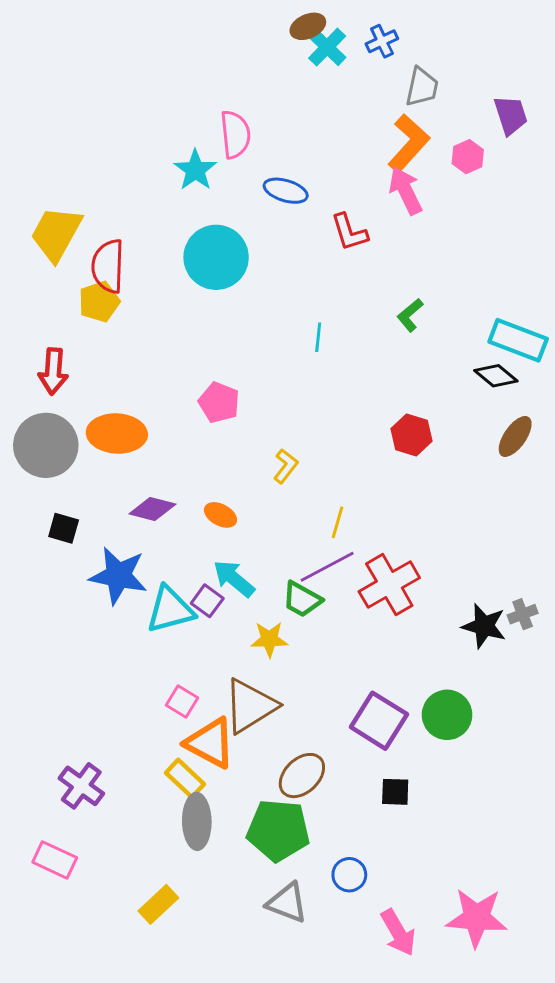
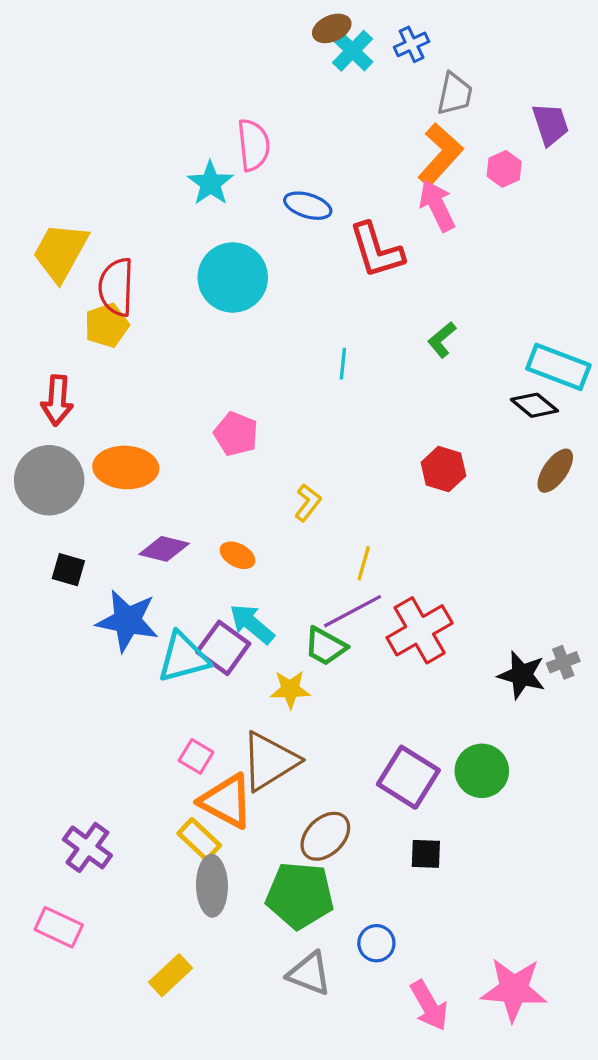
red L-shape: (349, 232) -> (376, 250), size x1.4
purple square: (207, 601) -> (223, 648), size x1.5

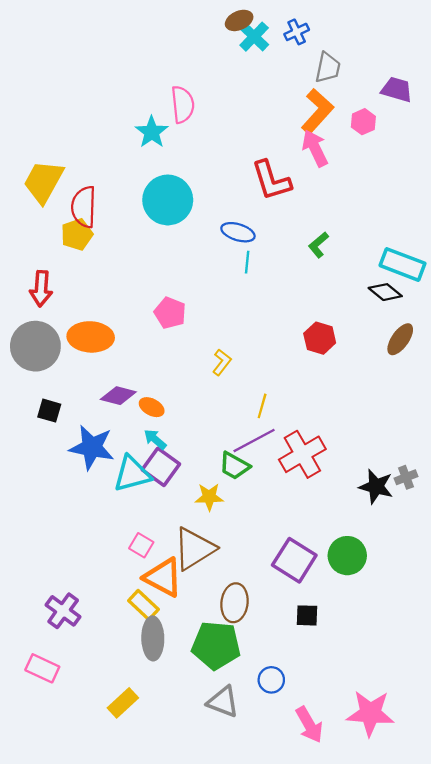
purple trapezoid: (550, 124) -> (397, 90), turned -56
blue ellipse: (308, 206) -> (238, 232), moved
orange ellipse: (238, 555) -> (152, 407), moved
cyan arrow: (252, 624) -> (155, 439), moved, size x0.7
brown ellipse: (325, 836) -> (234, 603), turned -39

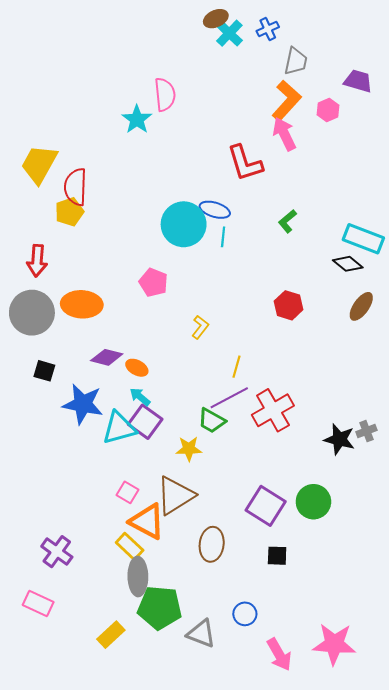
cyan circle: (168, 200) -> (184, 224), moved
green pentagon: (216, 645) -> (160, 608), moved

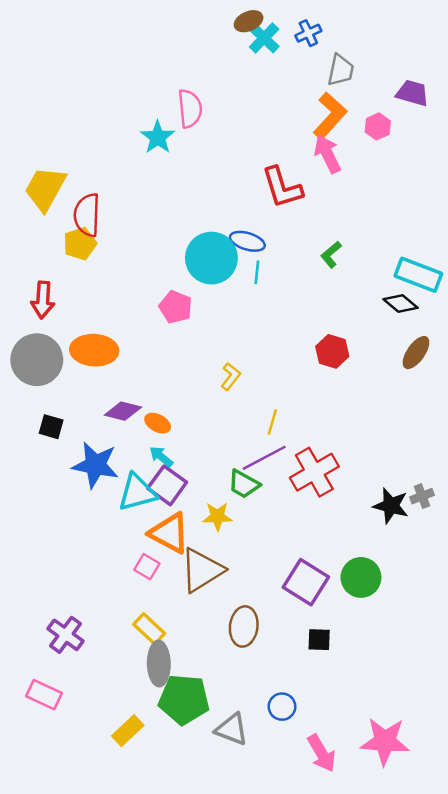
pink pentagon: (153, 282) -> (176, 307), moved
orange triangle: (147, 521) -> (170, 533), moved

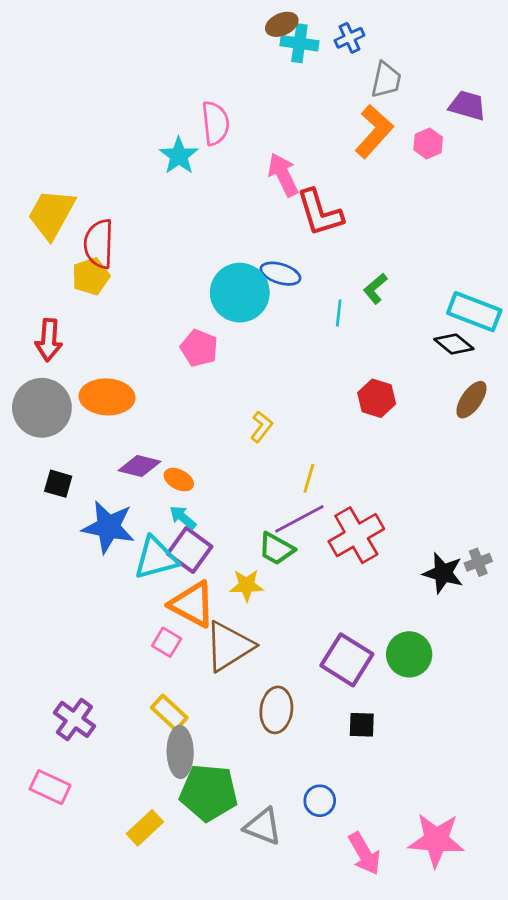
cyan cross: (264, 38) -> (299, 43), turned -36
pink arrow: (327, 154) -> (283, 175), moved
cyan line: (257, 272) -> (339, 313), moved

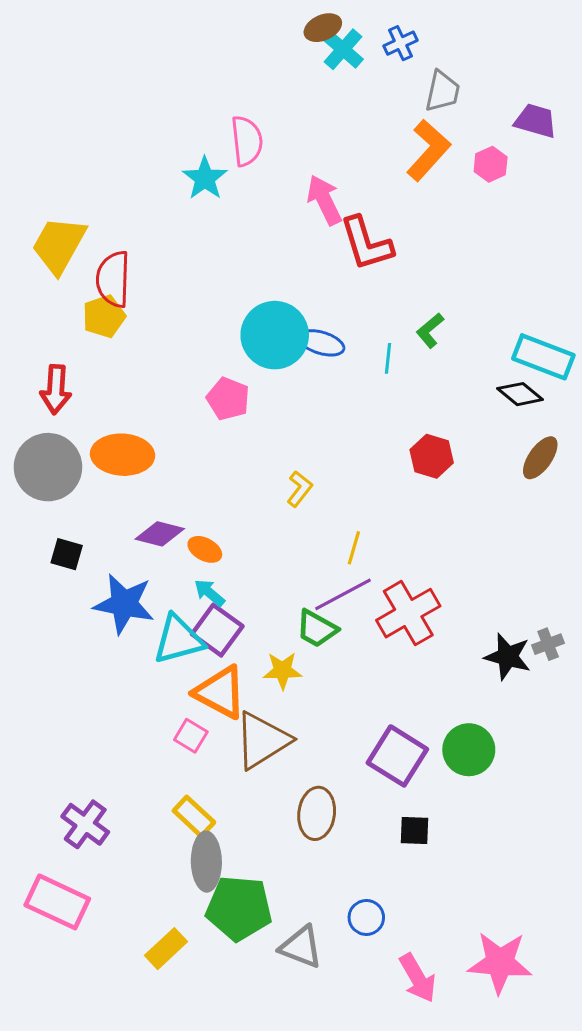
cyan cross: (299, 43) -> (343, 49), turned 33
blue ellipse: (280, 274) -> (321, 343), moved
pink rectangle: (50, 787) -> (57, 902), size x1.4

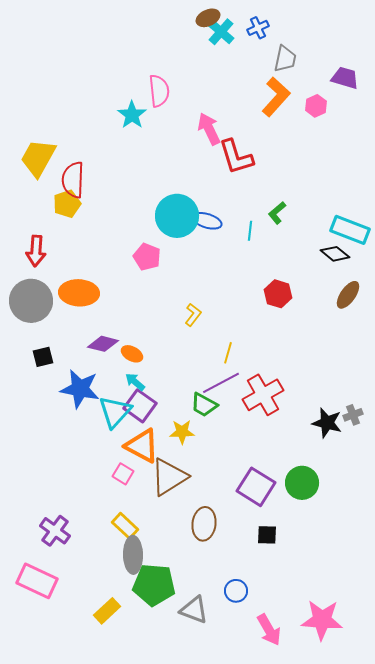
black square: (67, 554) -> (43, 357), turned -30
cyan triangle: (178, 639) -> (115, 412), turned -33

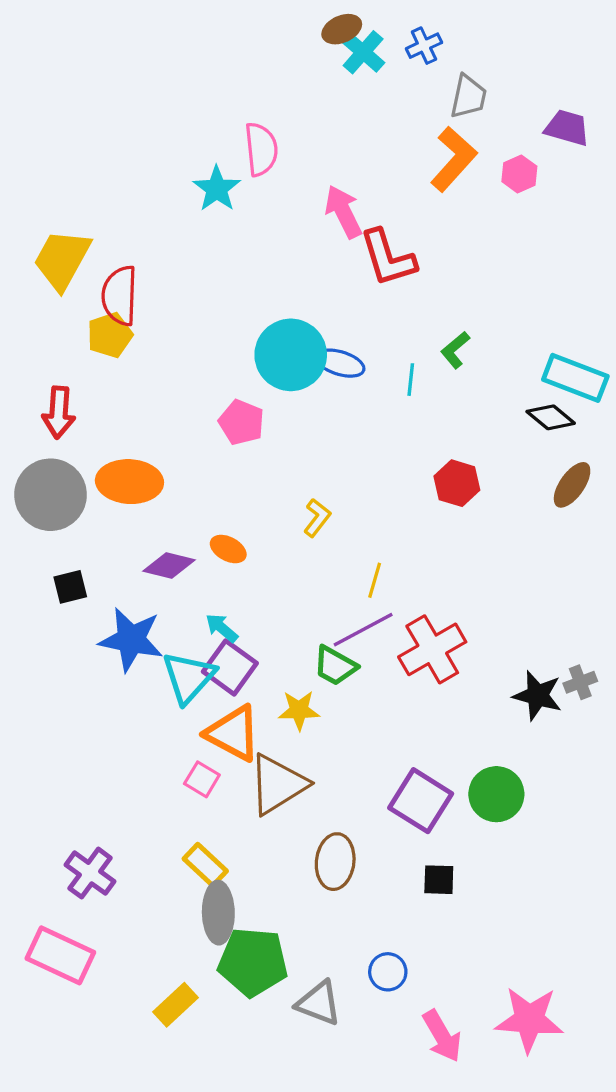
orange ellipse: (132, 354) -> (228, 549), moved

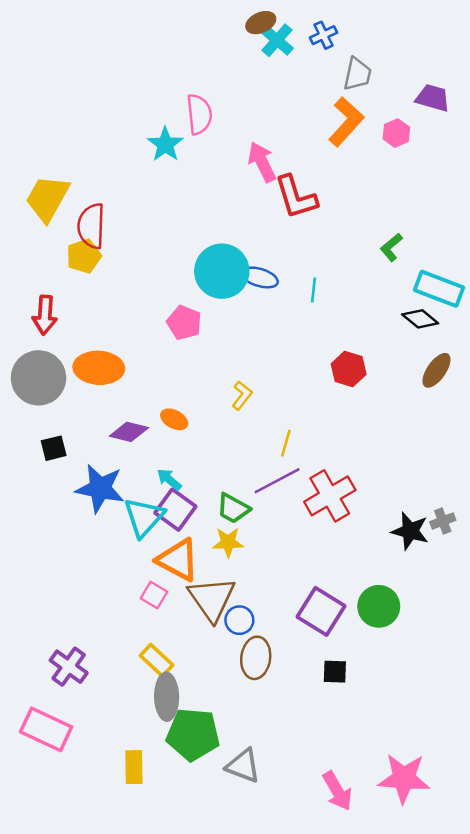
green L-shape: (455, 350) -> (391, 247), moved
green trapezoid: (335, 666) -> (233, 508), moved
brown triangle: (278, 784) -> (212, 599), turned -33
blue circle: (388, 972) -> (239, 620), moved
yellow rectangle: (176, 1005) -> (134, 767), turned -48

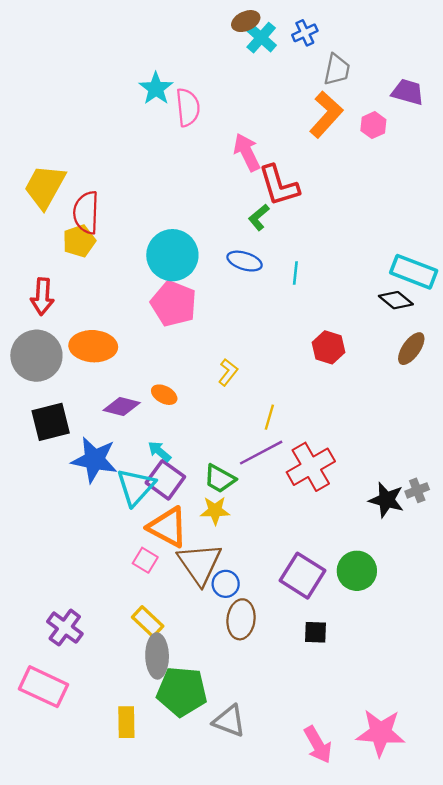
cyan star: (165, 144) -> (156, 88), moved
green L-shape: (391, 247) -> (259, 217), moved
cyan circle: (222, 271) -> (172, 255), moved
pink pentagon: (184, 323) -> (174, 304), size x1.4
black square: (54, 448) -> (51, 422), size x1.6

